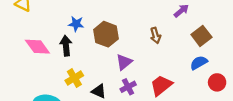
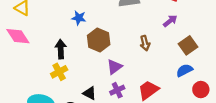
blue star: (76, 24) -> (79, 18), moved
pink diamond: (37, 47) -> (18, 36), moved
yellow cross: (74, 78) -> (59, 72), moved

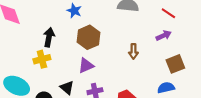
purple triangle: (114, 67) -> (86, 65), moved

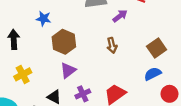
purple arrow: (164, 36) -> (120, 16), moved
black arrow: (49, 37) -> (14, 39), moved

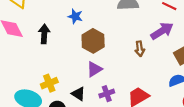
purple arrow: (120, 16) -> (162, 31), moved, size x1.5
yellow cross: (23, 74) -> (49, 83), moved

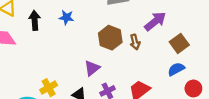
black arrow: (44, 34) -> (35, 20), moved
brown hexagon: (93, 41) -> (110, 38), moved

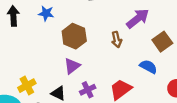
brown hexagon: (110, 38) -> (74, 36), moved
blue semicircle: (176, 69) -> (148, 67), moved, turned 56

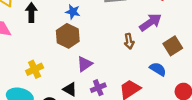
blue star: (46, 13) -> (73, 12), moved
brown hexagon: (74, 36) -> (68, 36), moved
yellow cross: (27, 86) -> (35, 69), moved

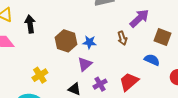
blue star: (73, 12) -> (89, 42), moved
brown square: (173, 46) -> (163, 37), turned -30

